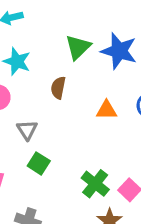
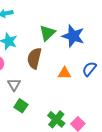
brown semicircle: (58, 88) -> (34, 58), size x1.5

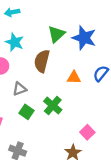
gray triangle: (14, 85) -> (20, 89), turned 40
green cross: (56, 119) -> (53, 105), moved

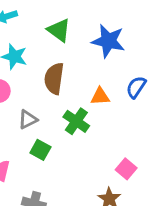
green triangle: (56, 34) -> (59, 30), moved, turned -36
green cross: (53, 105) -> (76, 121), moved

